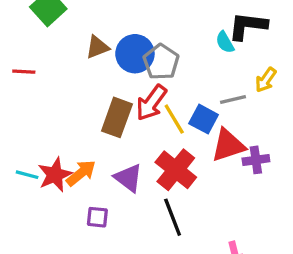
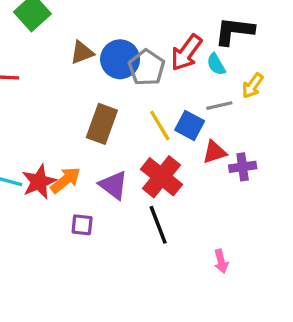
cyan semicircle: (225, 42) -> (216, 64), moved
red arrow: (151, 103) -> (186, 53), moved
red triangle: (228, 145) -> (214, 152), size x0.7

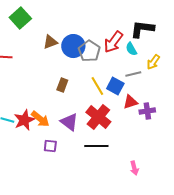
brown rectangle: (102, 124) -> (62, 85), size x0.6
orange arrow: (65, 180) -> (40, 119), turned 78
black line: (158, 225) -> (96, 146), turned -70

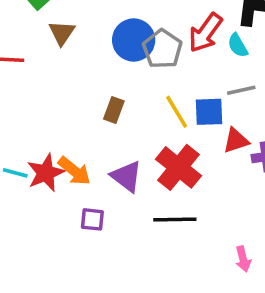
brown triangle: (50, 42) -> (62, 33), moved, turned -35
blue square: (115, 86) -> (209, 112), turned -30

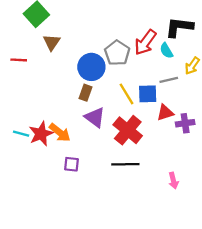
blue circle: (134, 40) -> (91, 67), moved
purple triangle: (126, 176) -> (95, 117), moved
pink arrow: (243, 259) -> (173, 181), moved

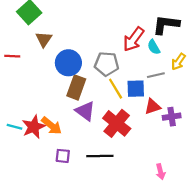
gray pentagon: (117, 53) -> (107, 64), moved, turned -30
blue circle: (91, 67) -> (68, 63), moved
brown rectangle: (86, 93) -> (76, 87), size x1.5
black line: (125, 164) -> (100, 156), moved

